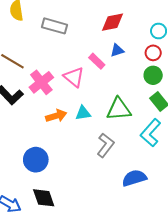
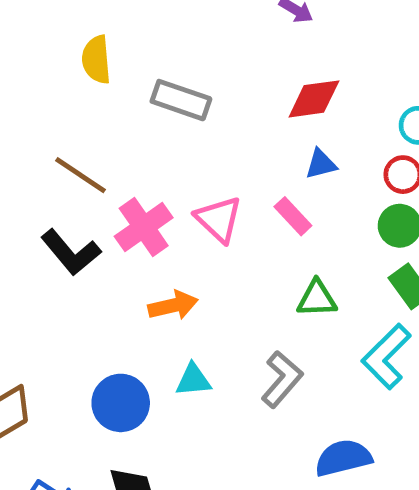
pink rectangle: (97, 61) -> (293, 216), moved
green triangle: (119, 109) -> (317, 299), size x0.7
cyan triangle: (83, 113) -> (193, 380), moved

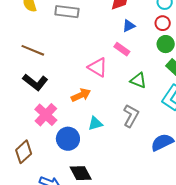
pink triangle: (219, 219) -> (98, 67), moved
pink cross: (144, 227) -> (46, 115), moved
green triangle: (317, 299) -> (138, 80), turned 36

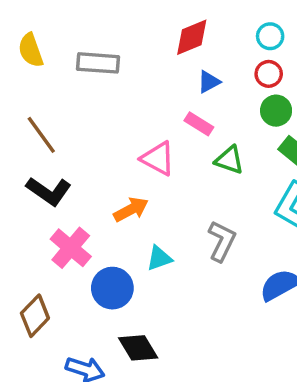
brown line: (33, 50) -> (41, 135), turned 35
green triangle: (138, 80) -> (229, 160), moved

